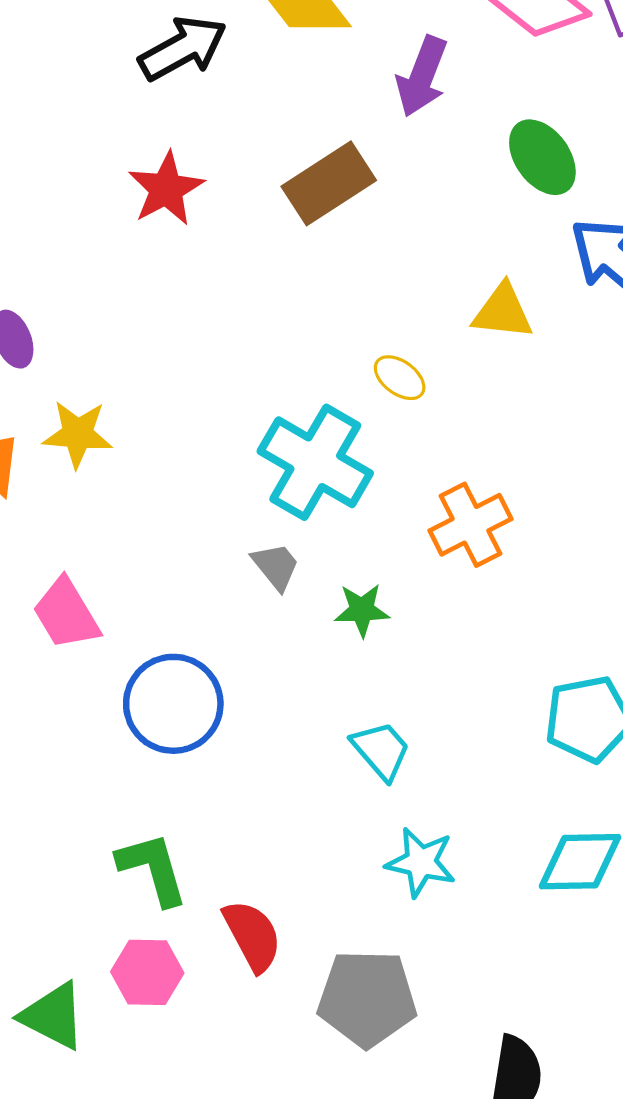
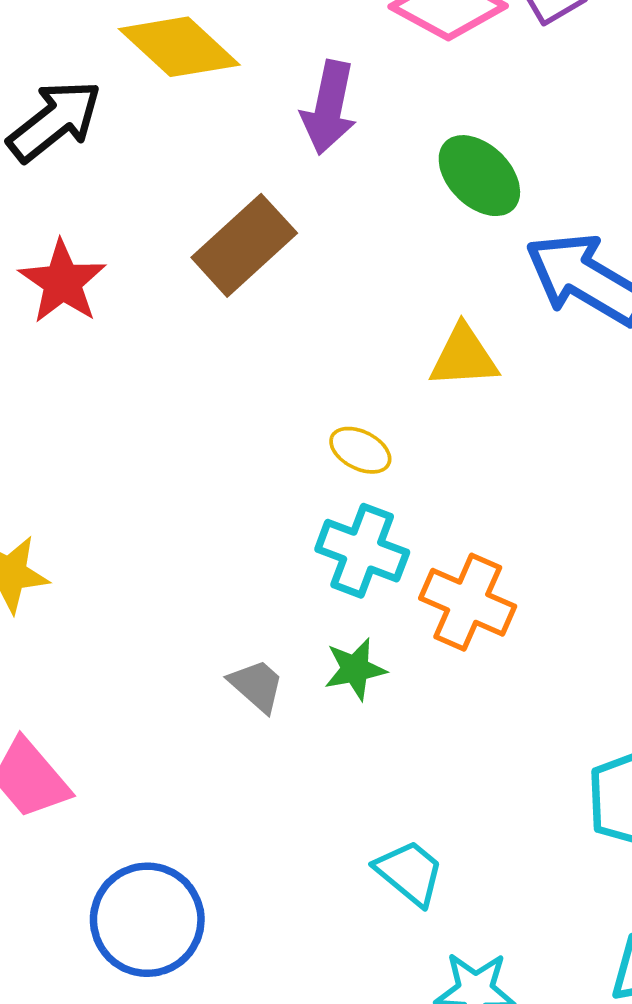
cyan cross: (315, 462) -> (362, 551), moved, size x0.7
orange cross: (470, 525) -> (468, 602), turned -30
green star: (362, 610) -> (355, 669), moved
blue circle: (173, 704) -> (147, 920), moved

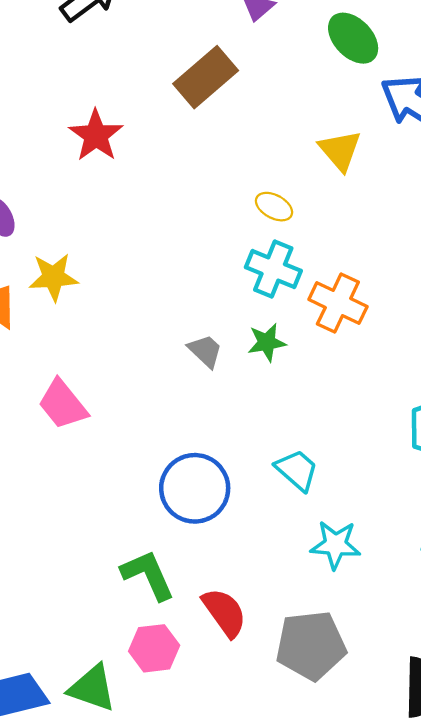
red star: (63, 282) -> (96, 135), moved
yellow triangle: (464, 357) -> (340, 150), turned 51
blue circle: (147, 920) -> (195, 488), moved

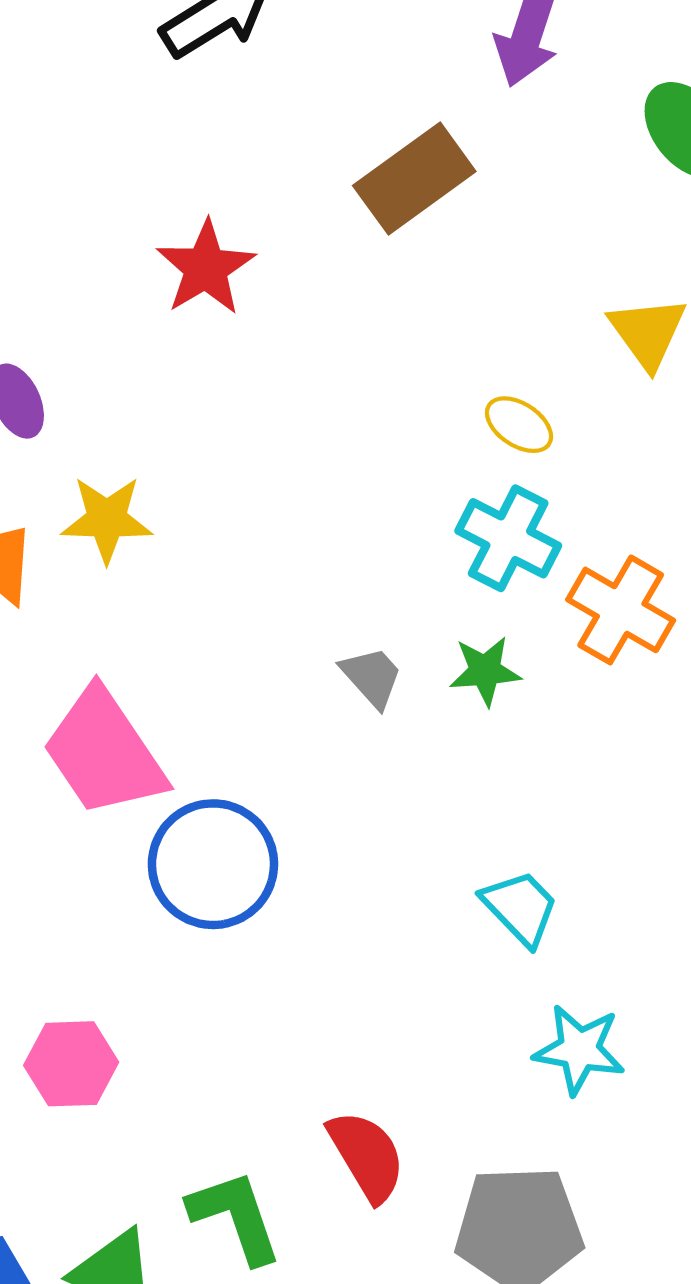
pink trapezoid: (63, 404) -> (104, 753), size x1.4
blue circle: (195, 488) -> (213, 864), moved
green L-shape: (148, 575) -> (235, 1217), moved
pink hexagon: (154, 648) -> (71, 1064), moved

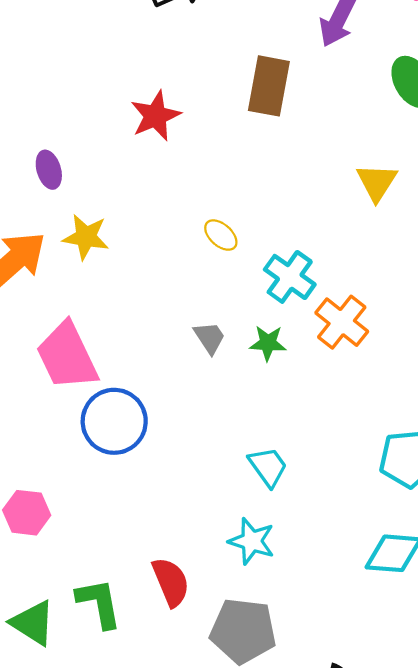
brown rectangle: (414, 178) -> (269, 86), turned -52
yellow ellipse: (519, 425) -> (221, 235), moved
cyan star: (579, 1050) -> (252, 541), moved

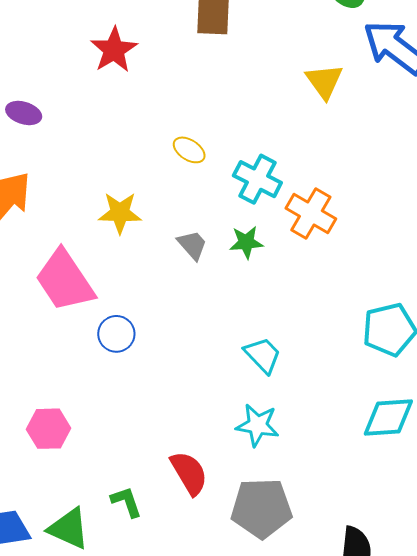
purple ellipse: (49, 170) -> (24, 113), turned -48
yellow star: (86, 237) -> (120, 213), moved
blue circle: (114, 421) -> (116, 334), size x0.6
green L-shape: (99, 603) -> (126, 502), size x0.7

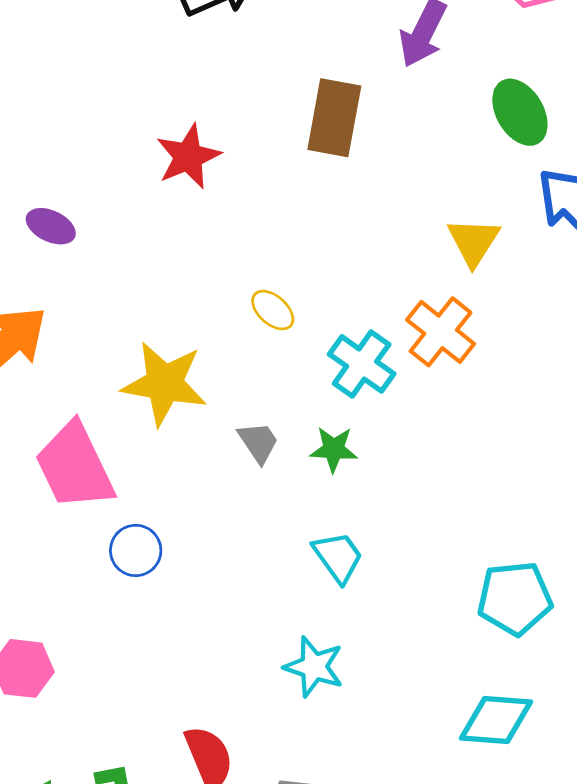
yellow star: (120, 213) -> (164, 383), size x1.4
orange cross: (311, 213) -> (441, 332), moved
cyan trapezoid: (263, 355) -> (338, 557), moved
cyan star: (257, 425) -> (314, 667), moved

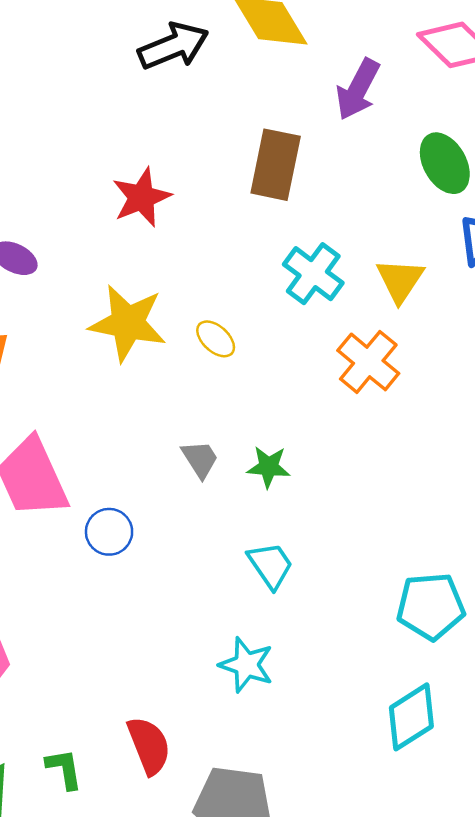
cyan cross: (362, 364) -> (313, 274), moved
yellow star: (164, 383) -> (128, 323), moved
blue circle: (136, 550) -> (109, 532), moved
cyan diamond: (496, 720) -> (411, 717), turned -38

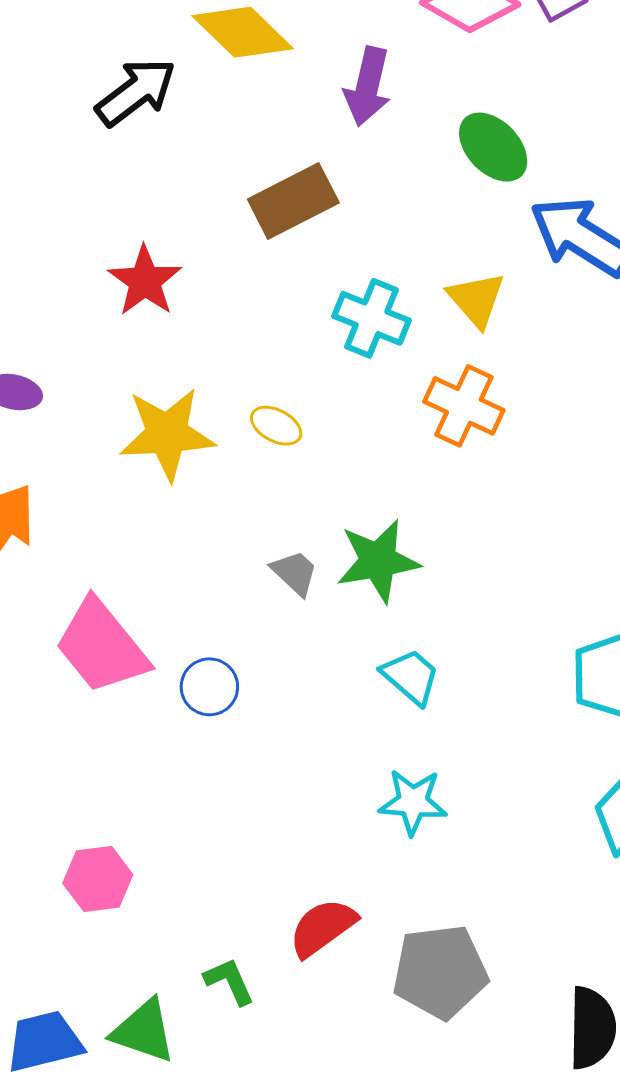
brown rectangle: (276, 165) -> (293, 201), turned 66
green star: (269, 467) -> (378, 561), size x1.6
red semicircle: (149, 746) -> (323, 928), turned -90

